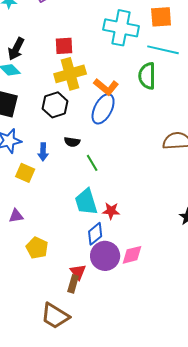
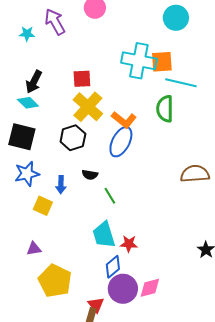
orange square: (161, 17) -> (162, 62), moved
yellow cross: (70, 74) -> (88, 107), turned -32
yellow pentagon: (37, 248) -> (55, 281), size x1.5

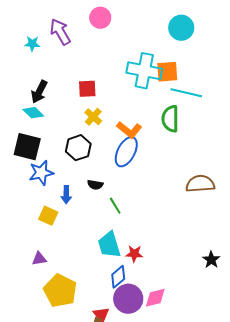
yellow cross: (88, 107) -> (93, 117), size x0.6
blue star: (27, 174) -> (41, 173), moved

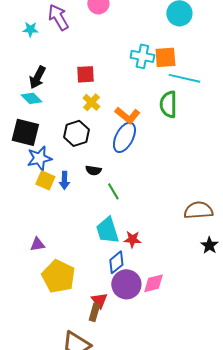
cyan cross: (144, 71) -> (142, 56), size x0.7
brown semicircle: (200, 184) -> (198, 210), moved
yellow square: (48, 216) -> (45, 180), moved

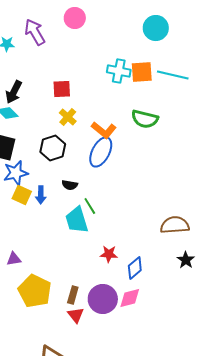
cyan line: (184, 78) -> (173, 75), moved
green semicircle: (168, 104) -> (145, 119), turned -76
cyan trapezoid: (107, 230) -> (77, 220), moved
blue diamond: (116, 262) -> (135, 268), moved
brown rectangle: (94, 312) -> (73, 295), moved

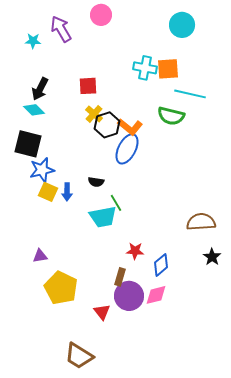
cyan line: (173, 75) -> (190, 94), moved
black hexagon: (53, 148) -> (107, 125), moved
cyan trapezoid: (77, 220) -> (103, 217), turned -84
brown rectangle: (73, 295) -> (120, 277), moved

